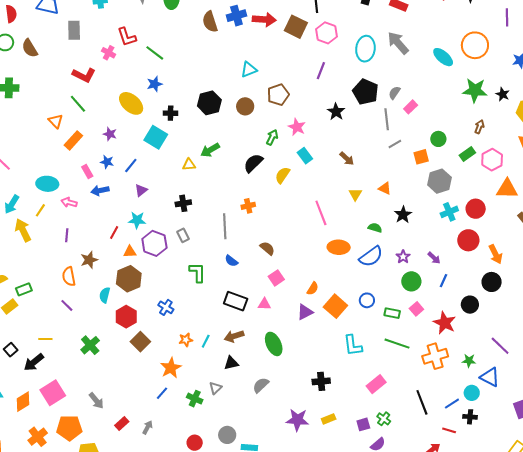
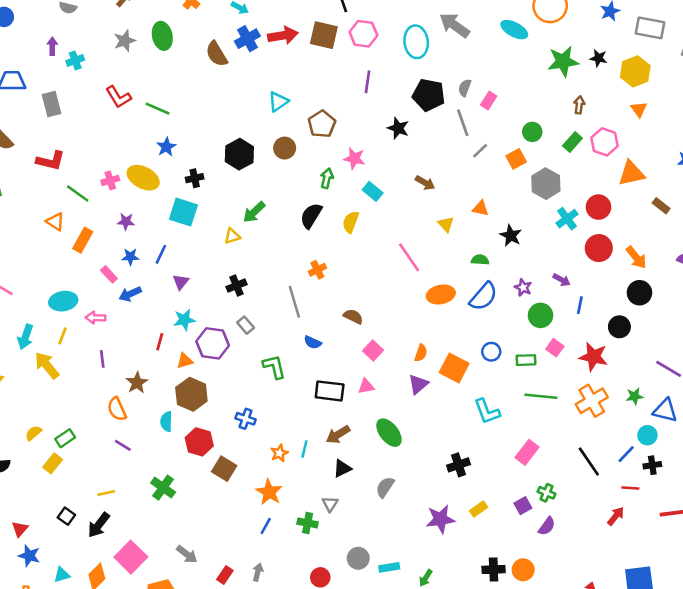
pink cross: (109, 53) -> (110, 180), moved, turned -32
red L-shape: (84, 75) -> (51, 161), moved

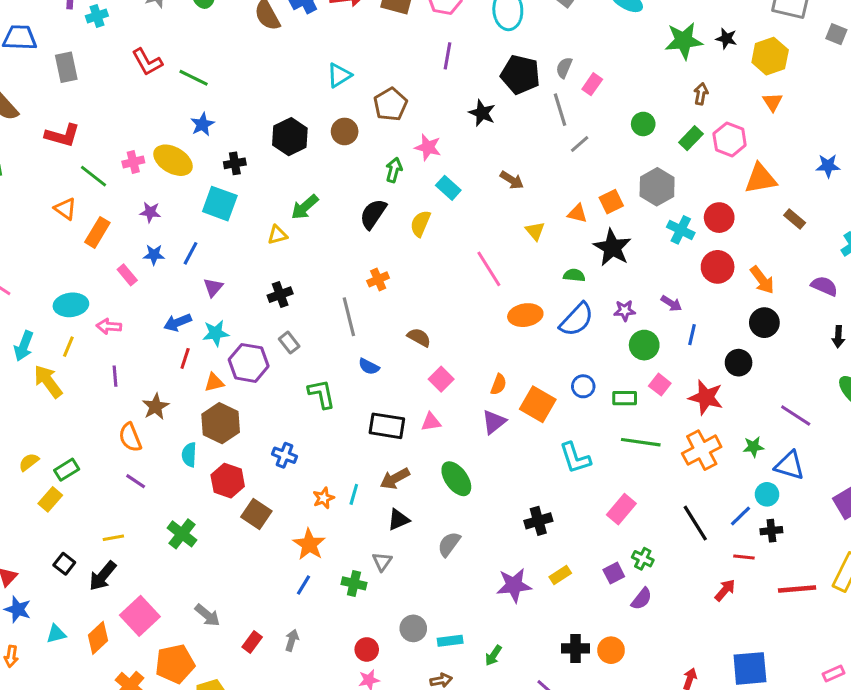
orange square: (516, 159) -> (611, 202), moved
cyan cross: (567, 219) -> (681, 230), turned -30
black star: (511, 236) -> (612, 248), size x1.4
purple star: (523, 287) -> (625, 311), turned -30
blue arrow: (130, 294) -> (178, 322), moved

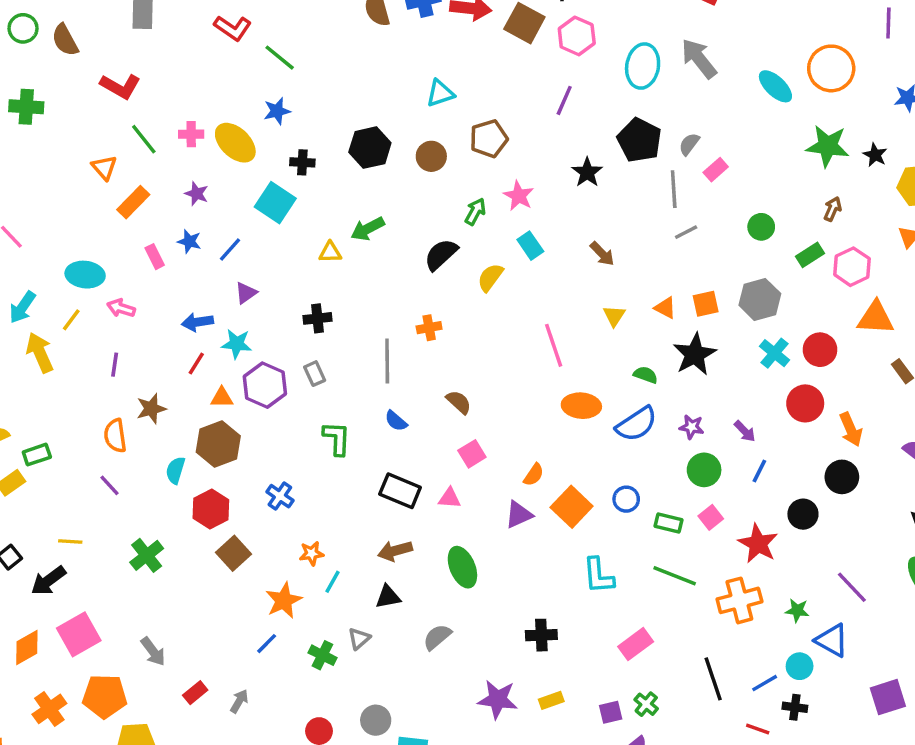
red L-shape: (147, 62) -> (233, 28), turned -40
cyan line: (354, 494) -> (333, 582), moved

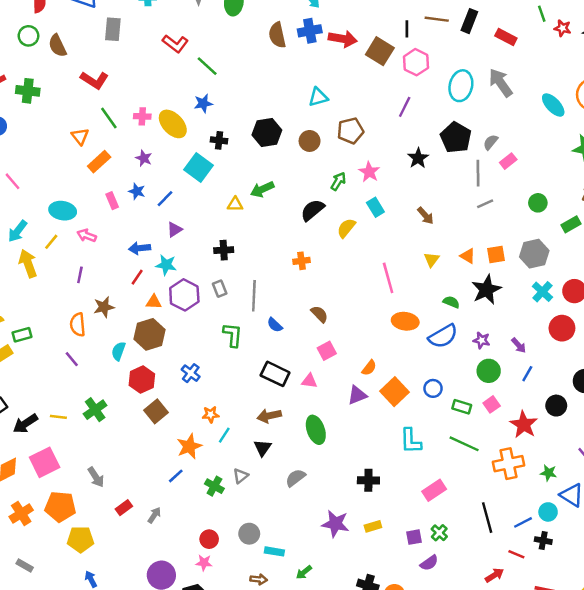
gray line: (387, 361) -> (254, 296), moved
yellow line: (70, 542) -> (58, 417), moved
black triangle: (388, 597) -> (263, 448), turned -48

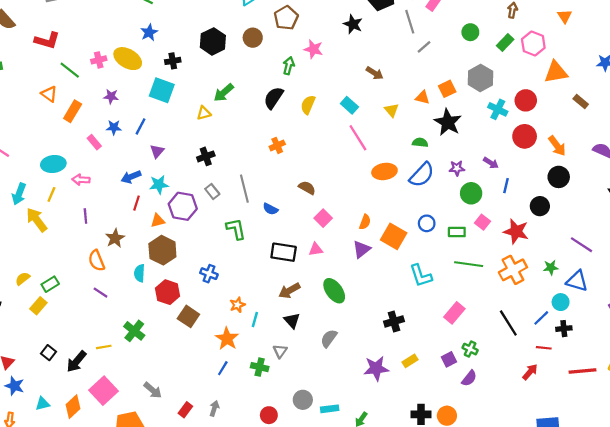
cyan rectangle: (375, 207) -> (349, 105), moved

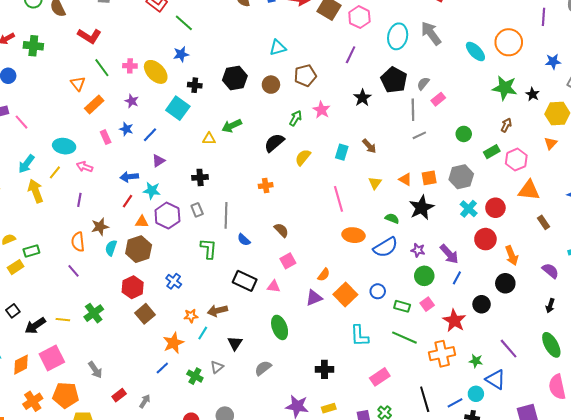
cyan rectangle: (349, 105) -> (342, 152), moved, turned 49
purple arrow: (491, 163) -> (449, 254), size x1.5
cyan semicircle: (139, 273) -> (111, 248), moved
brown arrow: (289, 291) -> (217, 311), moved

